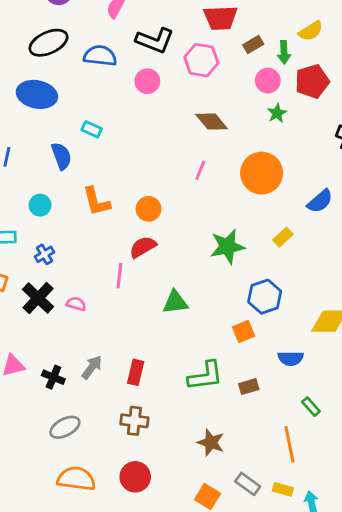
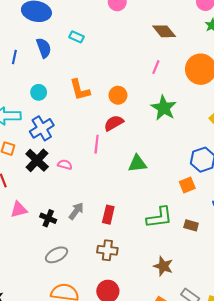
blue semicircle: (61, 156) -> (44, 48), moved
green star: (227, 247) -> (164, 108), moved, turned -30
blue cross: (44, 254) -> (42, 128), size x1.6
brown rectangle: (249, 387) -> (191, 225), turned 32

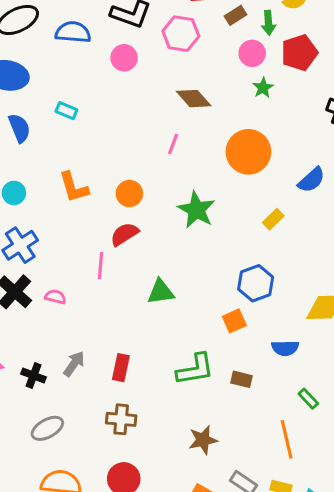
pink line: (156, 67) -> (173, 144), moved
brown star: (163, 266) -> (203, 440), turned -30

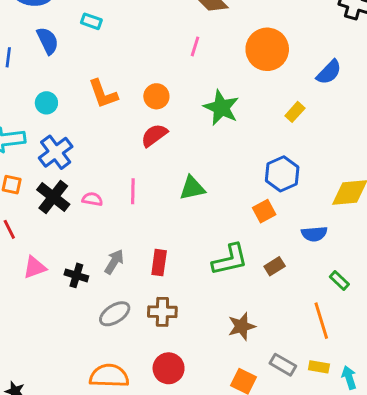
pink line: (101, 266) -> (133, 191), moved
brown rectangle: (242, 379) -> (275, 266), turned -42
gray ellipse: (47, 428) -> (115, 314), moved

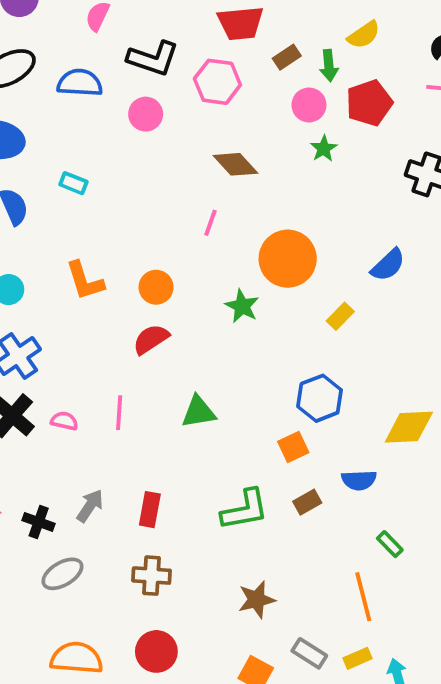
orange circle: (267, 49) -> (288, 259), moved
green star: (221, 108) -> (242, 306), size x0.7
brown rectangle: (275, 266) -> (307, 502), moved
gray ellipse: (115, 314) -> (62, 574), moved
yellow rectangle: (319, 367) -> (357, 658), turned -36

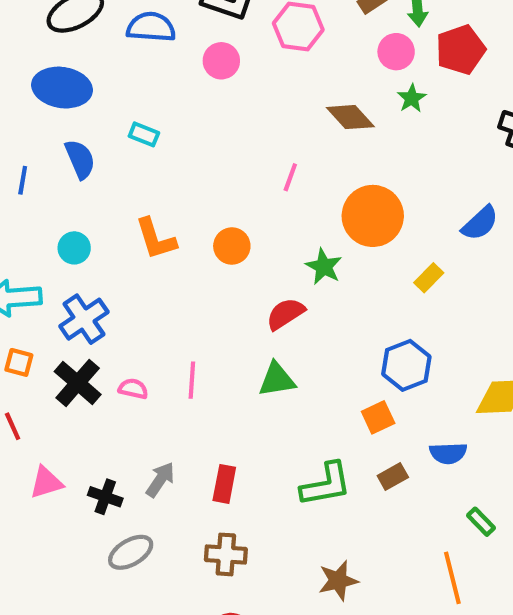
brown diamond: (235, 164) -> (350, 117), moved
red semicircle: (151, 339) -> (285, 314), moved

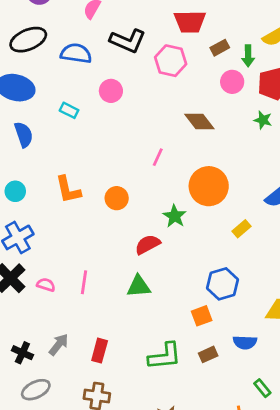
pink circle: (221, 61) -> (111, 91), moved
green star: (412, 98) -> (263, 120), moved, turned -30
cyan rectangle: (144, 134) -> (69, 110), moved

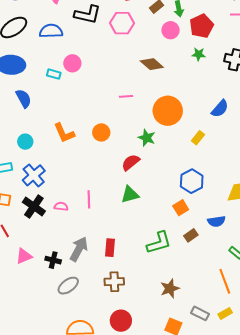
pink circle: (111, 91) -> (72, 63), moved
pink line: (158, 157) -> (126, 96), turned 72
gray arrow: (59, 345) -> (79, 249), size x1.4

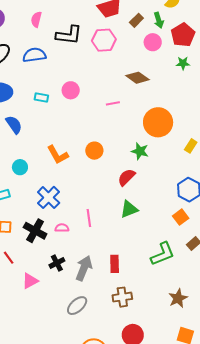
pink circle: (72, 63) -> (71, 90), moved
pink line: (126, 96) -> (113, 103), moved
blue cross: (34, 175) -> (49, 197), moved
black cross: (53, 260) -> (57, 263), moved, turned -35

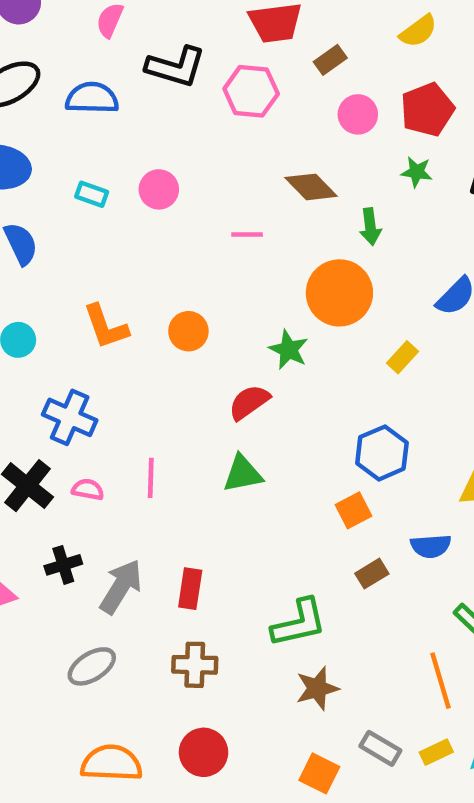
green arrow: (159, 20) -> (370, 227), moved
blue cross: (49, 197) -> (70, 417), turned -30
green L-shape: (163, 254) -> (299, 623), moved

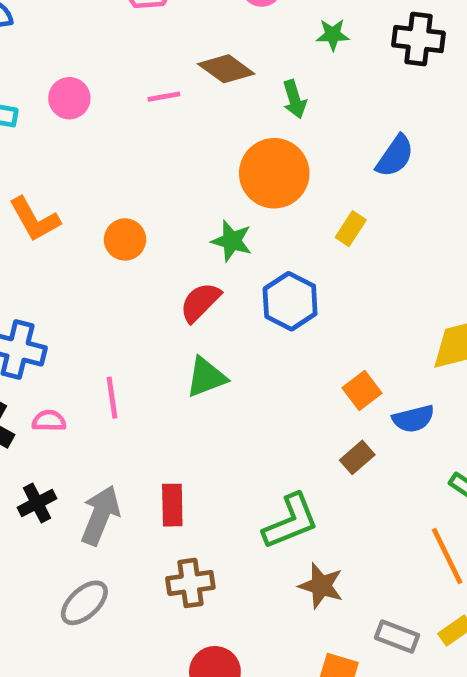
pink line: (247, 234) -> (164, 97), moved
orange L-shape: (106, 327) -> (34, 219), moved
blue hexagon: (382, 453) -> (290, 301), moved
orange square: (353, 510) -> (362, 390), moved
brown star: (317, 688) -> (321, 586), turned -30

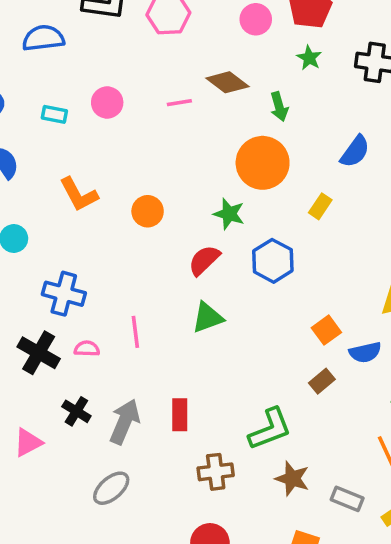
green star: (333, 35) -> (309, 58), turned 30
black cross: (37, 503) -> (76, 411), turned -32
brown cross: (190, 583) -> (216, 472), moved
gray rectangle: (397, 636) -> (347, 499), moved

